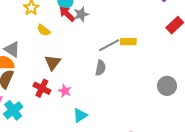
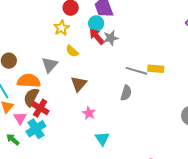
gray line: (109, 45) -> (136, 71), turned 40
gray triangle: (12, 49) -> (50, 65), moved, turned 36
red cross: (42, 88) -> (40, 108), moved
cyan triangle: (80, 115) -> (102, 139), turned -35

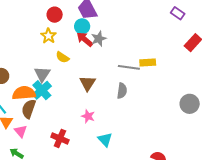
brown triangle: (79, 84) -> (88, 83), moved
red cross: (40, 108) -> (60, 138), moved
cyan cross: (36, 129) -> (42, 90), moved

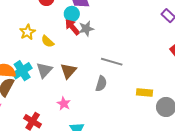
yellow star: (48, 36) -> (27, 32), moved
yellow rectangle: (148, 63) -> (144, 93), moved
gray triangle: (42, 74) -> (44, 70), moved

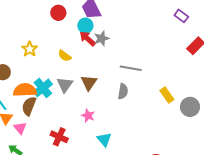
yellow star: (27, 32) -> (30, 49), moved
yellow rectangle: (144, 93) -> (167, 95), turned 56

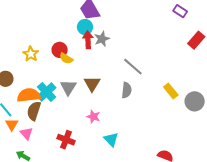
red circle: (58, 13) -> (60, 50), moved
red arrow: (88, 39) -> (88, 40), turned 48
gray line: (131, 68) -> (133, 67), turned 35

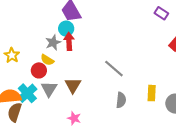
gray star: (102, 39) -> (53, 42), moved
red circle: (60, 50) -> (39, 70), moved
gray semicircle: (127, 90) -> (121, 100), moved
yellow rectangle: (171, 91) -> (152, 93), turned 42

